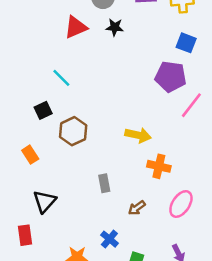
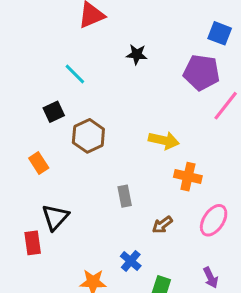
black star: (115, 27) -> (137, 54), moved
red rectangle: (25, 235) -> (33, 243), moved

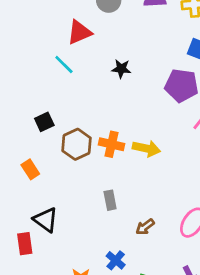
cyan line: (75, 74) -> (64, 65), moved
orange cross: (188, 177) -> (111, 144), moved
black triangle: (55, 217) -> (46, 220), turned -36

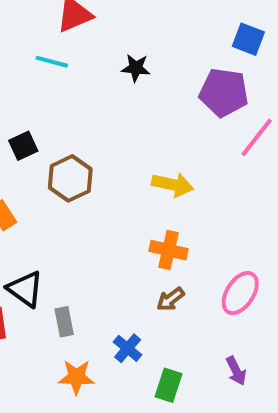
cyan line: (64, 65) -> (52, 62), turned -30
orange cross: (111, 144) -> (169, 250), moved
gray rectangle: (110, 200) -> (64, 322), moved

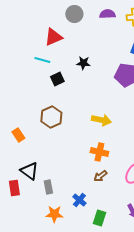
black square: (23, 146) -> (57, 79), moved

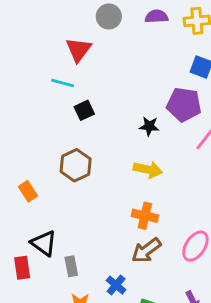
red triangle: (53, 37) -> (78, 50), turned -30
black star: (83, 63) -> (149, 126), moved
brown arrow: (100, 176) -> (146, 250), size x1.5

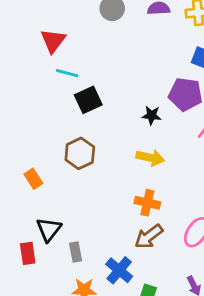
red triangle: (78, 50) -> (53, 41), moved
black square: (84, 110) -> (88, 100), size x1.4
black triangle: (44, 243) -> (49, 229), turned 32
blue cross: (116, 285) -> (119, 270), size x1.4

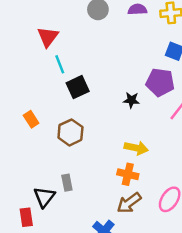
cyan line: (67, 73) -> (60, 64), turned 54
yellow arrow: (150, 158) -> (136, 148), moved
orange rectangle: (33, 179) -> (31, 119), moved
gray rectangle: (76, 252) -> (67, 183), moved

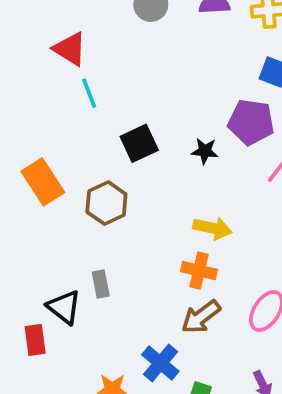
red triangle: (48, 37) -> (70, 49), turned -35
black square: (78, 87) -> (139, 143), moved
orange rectangle: (31, 119) -> (43, 182), size x1.6
black triangle: (44, 197) -> (64, 307), turned -30

